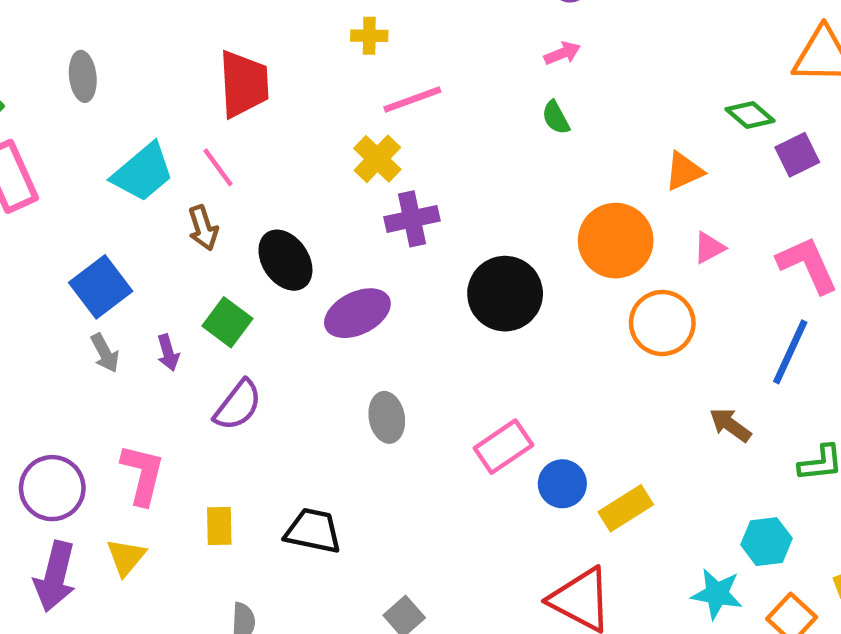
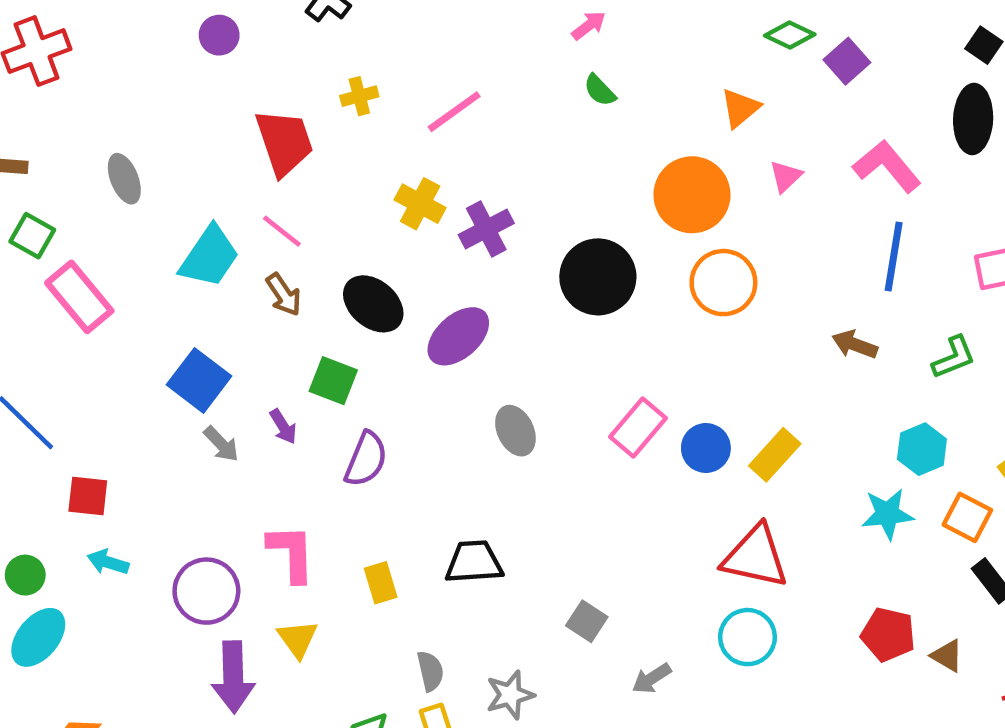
yellow cross: (369, 36) -> (359, 96), moved
yellow cross: (377, 159) -> (420, 204), moved
orange circle: (662, 323) -> (723, 283), moved

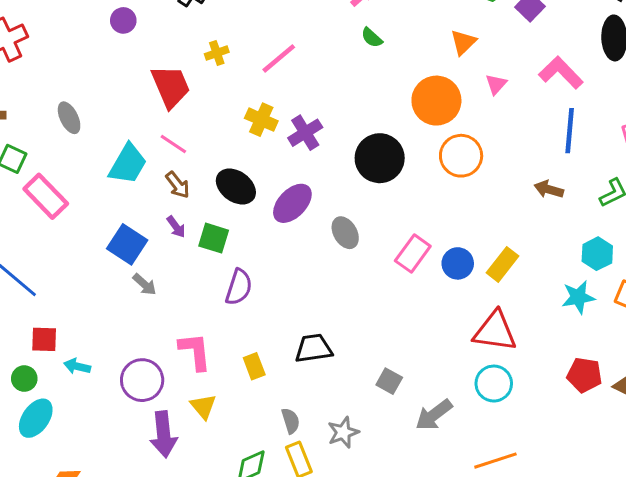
purple arrow: (283, 427) -> (176, 227), moved
gray ellipse: (515, 431) -> (345, 233), moved
red square: (88, 496) -> (44, 339), moved
gray arrow: (652, 678) -> (434, 415), size x1.5

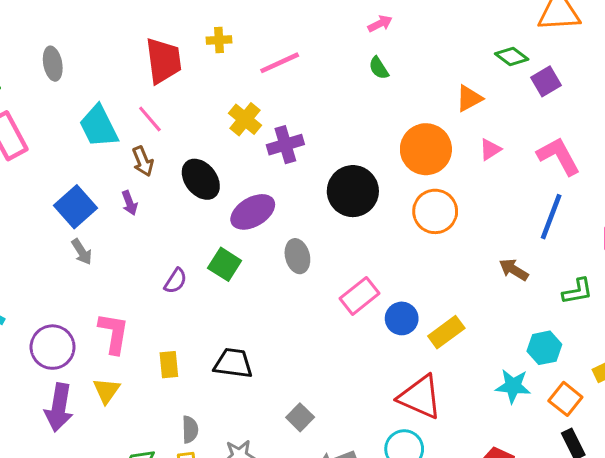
cyan trapezoid: (128, 164) -> (99, 126), turned 108
green square: (214, 238) -> (225, 264), moved
purple semicircle: (239, 287) -> (175, 281), size x0.7

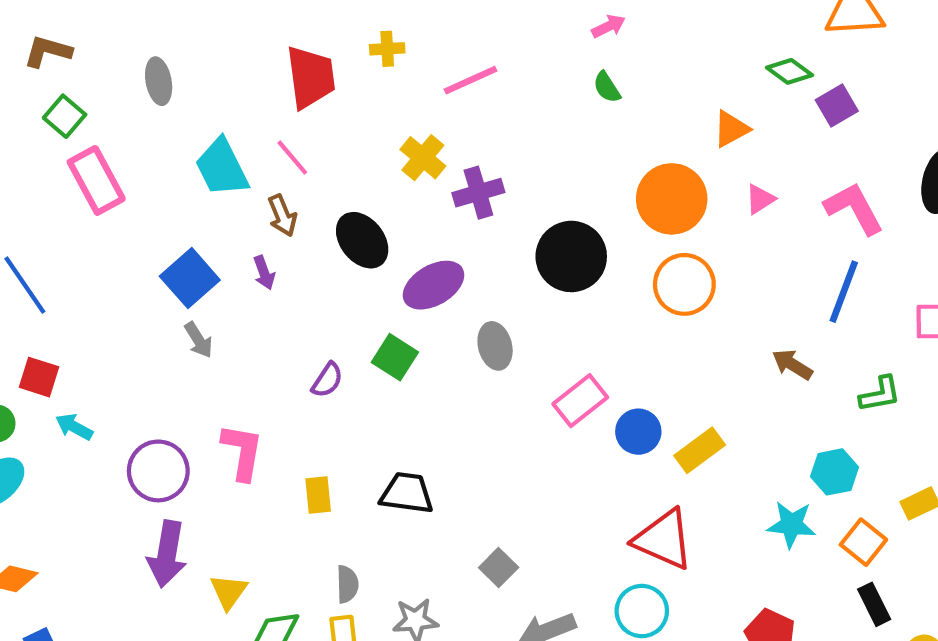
yellow triangle: (106, 391) -> (229, 592), moved

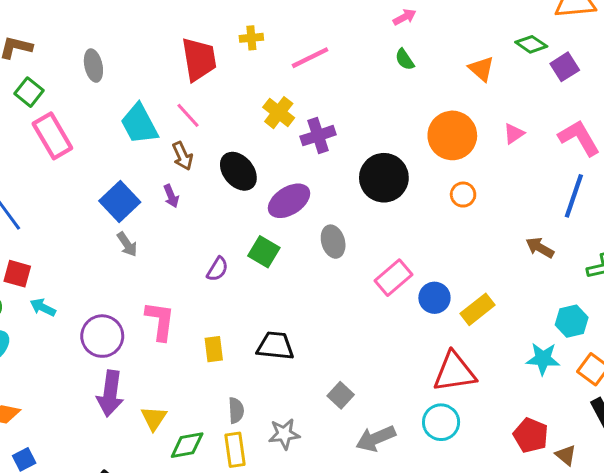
orange triangle: (731, 129) -> (481, 69), moved, turned -48
orange circle: (684, 284) -> (463, 195), size x0.6
red triangle: (664, 539) -> (454, 372), turned -30

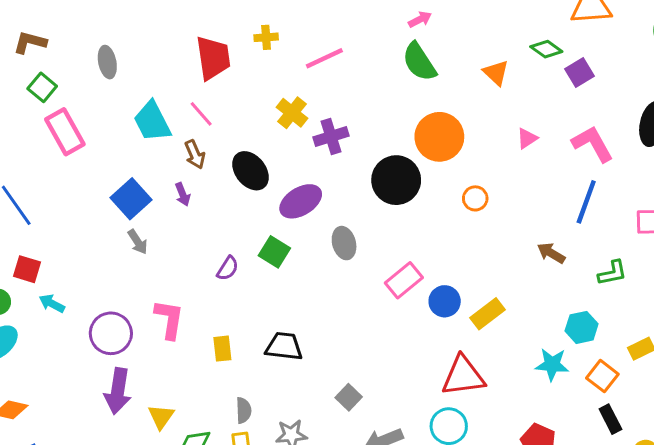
green semicircle: (405, 59) -> (419, 62), size x1.8
orange circle: (452, 135) -> (439, 137), moved

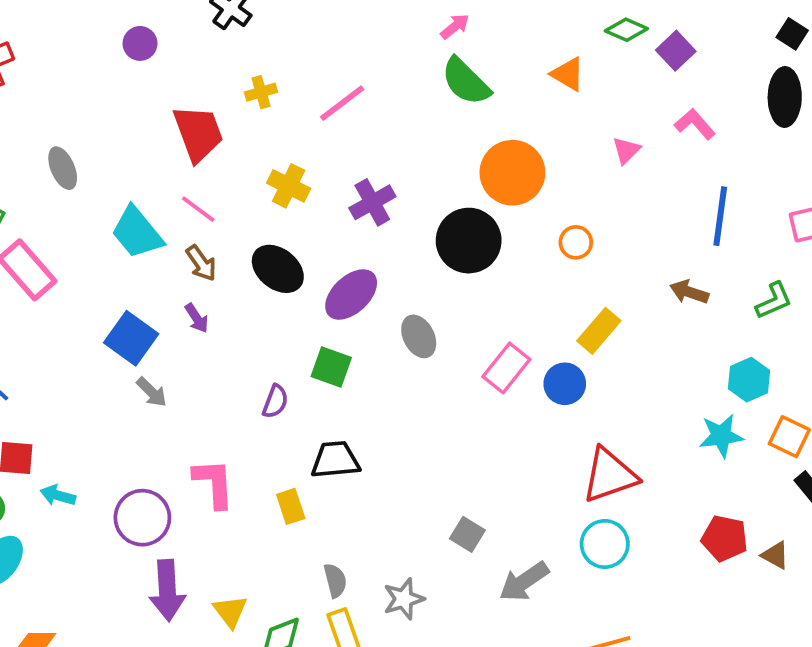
yellow cross: (292, 113) -> (289, 186), moved
pink L-shape: (593, 144) -> (695, 124), moved, size x0.7
yellow rectangle: (487, 314) -> (599, 331), moved
black trapezoid: (284, 346) -> (335, 460), moved

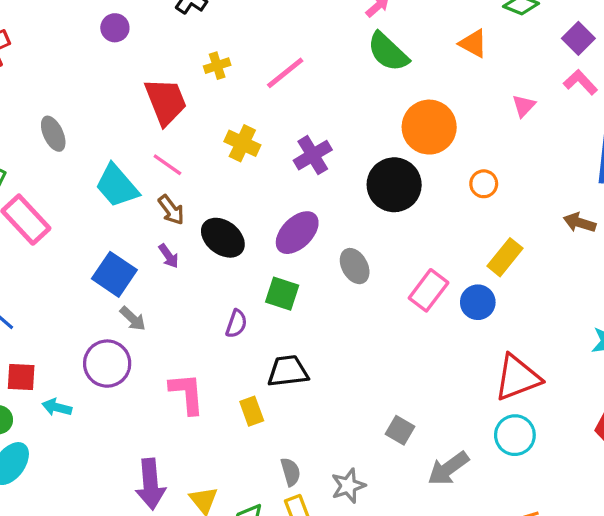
purple square: (676, 51) -> (578, 38), moved
black ellipse: (278, 269) -> (223, 238), moved
purple circle: (142, 518) -> (107, 364), moved

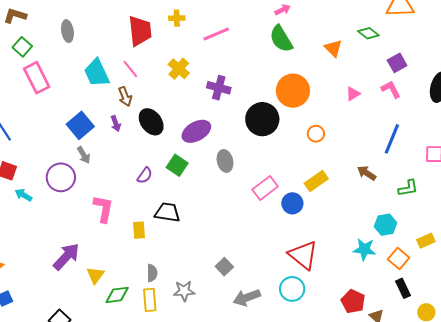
purple cross: (313, 155) -> (219, 88), turned 30
red triangle: (517, 378) -> (303, 255), turned 44
purple arrow: (150, 484) -> (66, 257), turned -148

